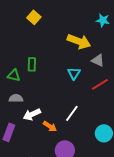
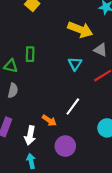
gray semicircle: (16, 98) -> (13, 90), turned 104
white arrow: (32, 114) -> (30, 135), moved, turned -54

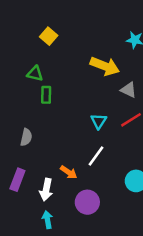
cyan triangle: (75, 64) -> (99, 121), moved
green triangle: (11, 66) -> (35, 74), moved

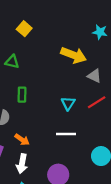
green rectangle: (46, 95) -> (22, 95), moved
white line: (96, 156) -> (66, 134), turned 54
orange arrow: (69, 172) -> (22, 140), moved

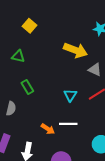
green rectangle: (22, 95) -> (27, 87), turned -32
orange arrow: (22, 140) -> (48, 129), moved

